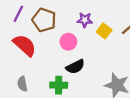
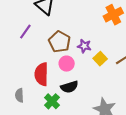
brown pentagon: (44, 20) -> (60, 42), moved
red semicircle: (25, 45) -> (41, 74), moved, turned -140
green cross: (59, 85) -> (52, 101), turned 35

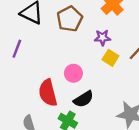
brown pentagon: (60, 42) -> (70, 19), moved, turned 30
purple star: (84, 46) -> (102, 38), moved

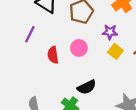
pink circle: (73, 73) -> (79, 48), moved
red semicircle: (48, 93) -> (53, 55), moved, size x0.7

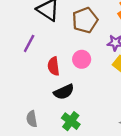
black semicircle: (87, 87) -> (64, 92), moved

